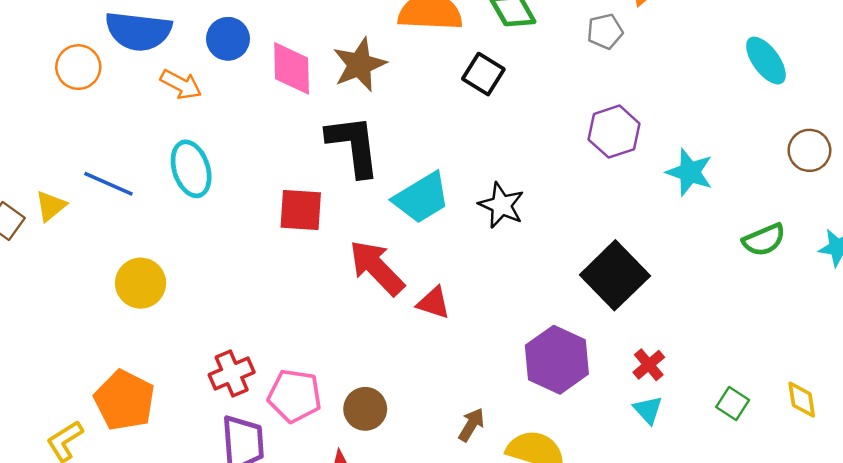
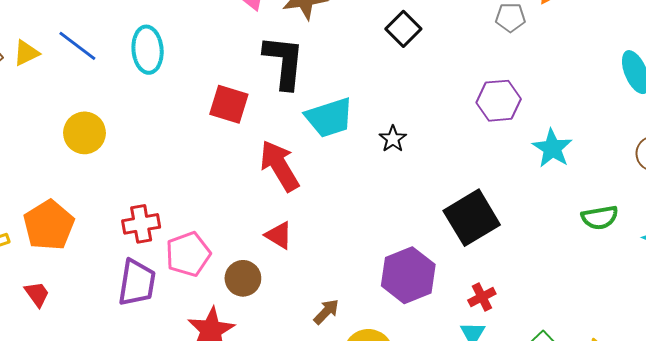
black star: (501, 205) -> (393, 139), size x0.7
red triangle: (434, 303) -> (279, 235), moved
pink pentagon: (295, 396) -> (188, 254), turned 30

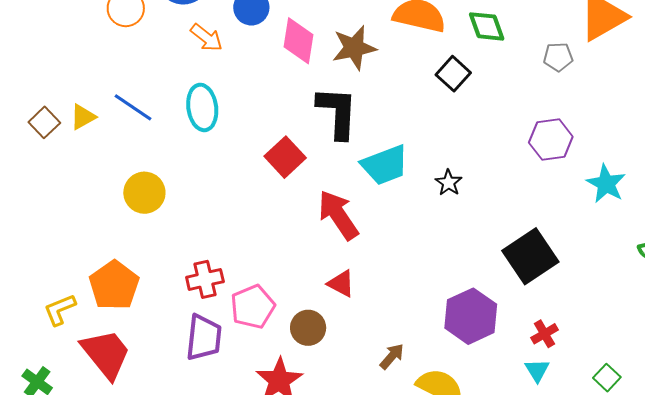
red square: (229, 104) -> (285, 157), turned 33
red trapezoid: (37, 294) -> (106, 354), size x2.0

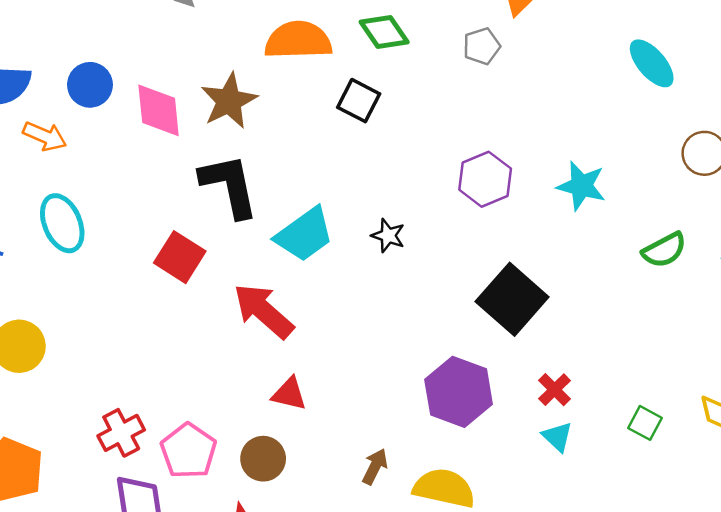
purple hexagon: (551, 140) -> (485, 179), moved

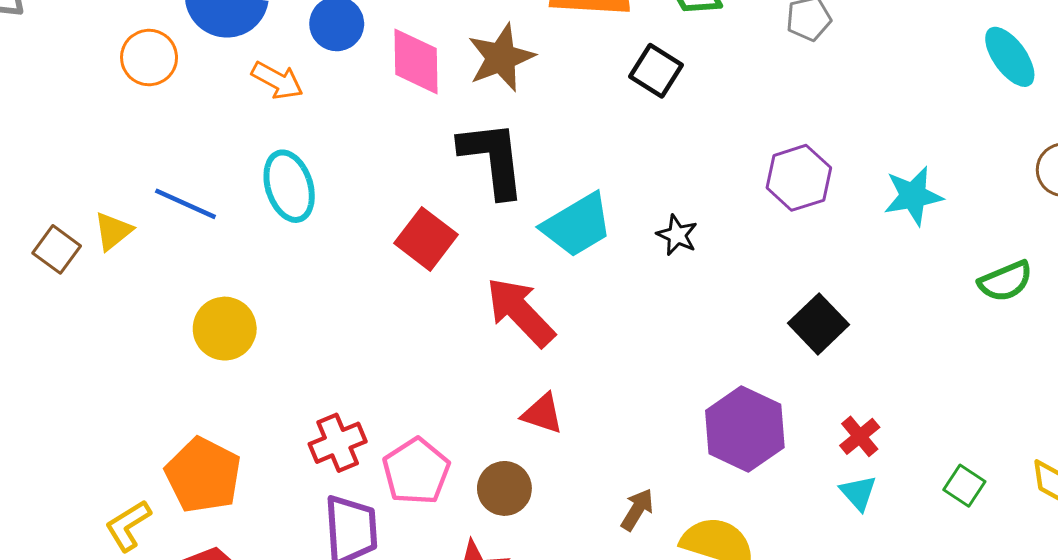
cyan star: (581, 186) -> (913, 196), turned -30
black square: (512, 299) -> (818, 324), size x0.7

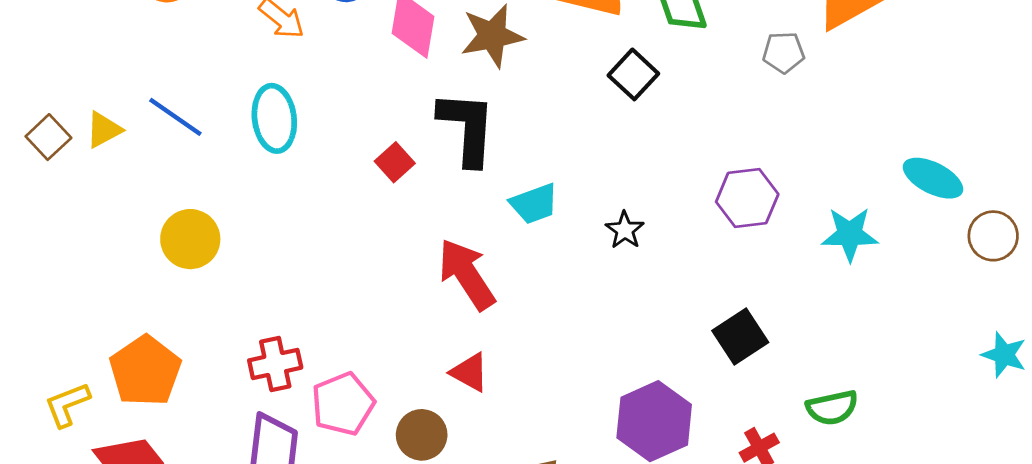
cyan ellipse: (1010, 57) -> (933, 178), moved, turned -38
cyan trapezoid: (577, 225) -> (534, 204), size x0.7
red square: (426, 239) -> (395, 162), moved, size x0.7
green semicircle: (1005, 281) -> (832, 408), moved

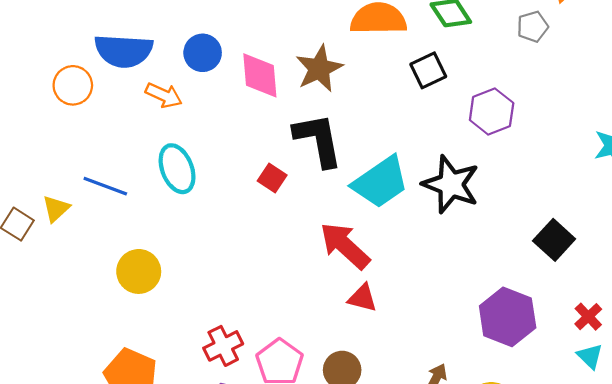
black square: (633, 74) -> (428, 70), turned 36
purple hexagon: (747, 198) -> (492, 111), moved
cyan trapezoid: (534, 204) -> (380, 182), size x1.6
black star: (625, 230) -> (451, 184), size x2.0
red triangle: (470, 372) -> (362, 298), moved

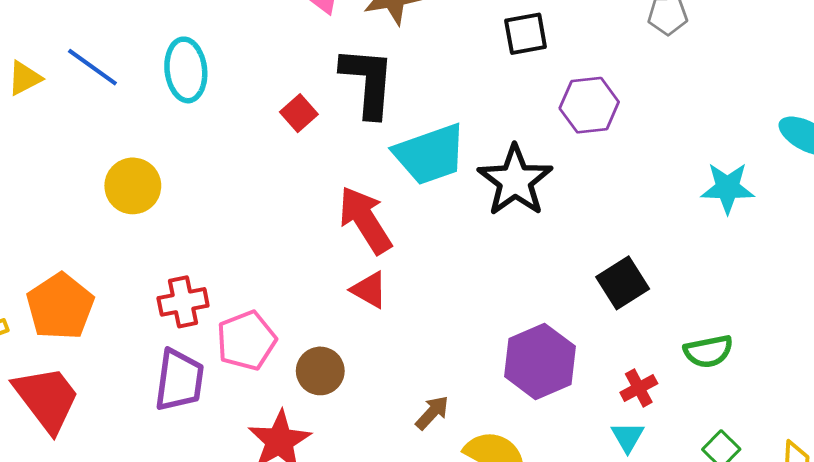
yellow circle: (139, 271) -> (133, 186), moved

